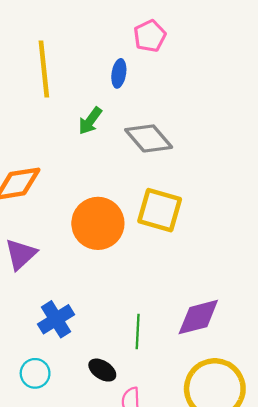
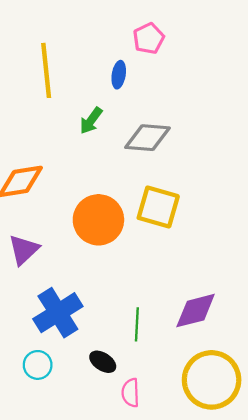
gray diamond: (149, 138) -> (148, 138), turned -45
blue cross: (56, 319) -> (58, 313), size x1.4

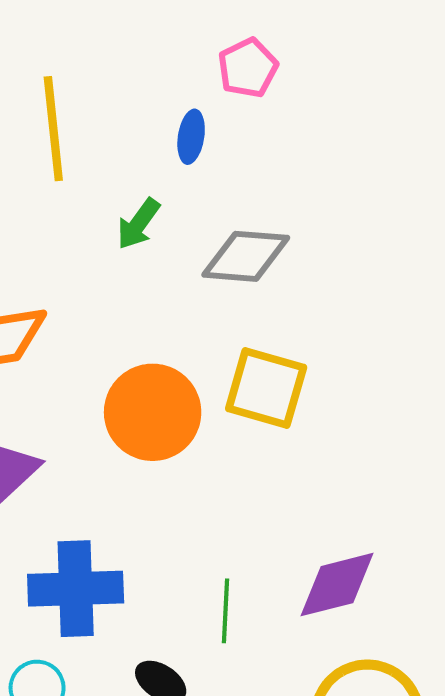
blue cross: (58, 313) -> (76, 589), turned 30

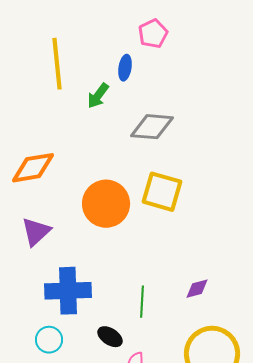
green arrow: (138, 224) -> (98, 96), moved
purple diamond: (337, 585) -> (197, 289), size x0.6

